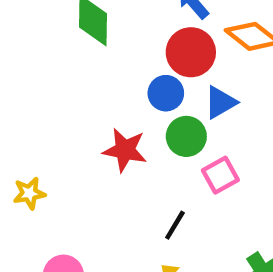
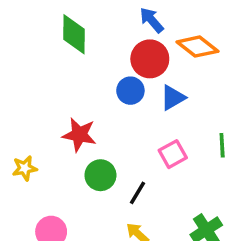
green circle: (186, 136) -> (100, 175), moved
red star: (125, 150) -> (79, 135), moved

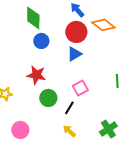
blue circle: (130, 91) -> (41, 41), moved
blue triangle: (173, 98) -> (74, 54), moved
pink square: (173, 154) -> (80, 88), moved

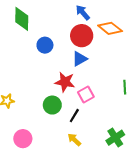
green diamond: (33, 18) -> (22, 19), moved
red star: (36, 75) -> (65, 82), moved

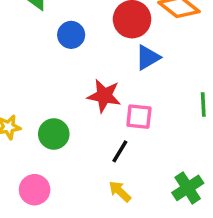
blue triangle: (80, 59) -> (148, 57), moved
pink square: (86, 95) -> (139, 117), turned 35
green circle: (52, 105) -> (54, 134), moved

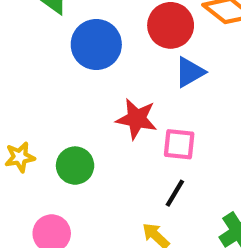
blue circle: (71, 35) -> (96, 45), size x1.5
black line: (120, 151) -> (175, 193), moved

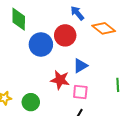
red circle: (171, 25) -> (65, 35), moved
blue triangle: (190, 72) -> (80, 66), moved

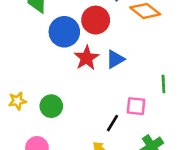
red star: (60, 80) -> (86, 58), moved, turned 30
pink square: (80, 92) -> (136, 106), moved

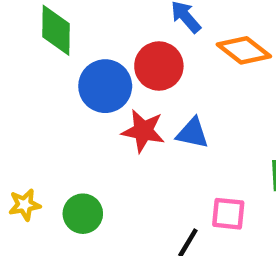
red star: (86, 58) -> (143, 131), turned -30
blue triangle: (115, 59) -> (192, 133), turned 42

